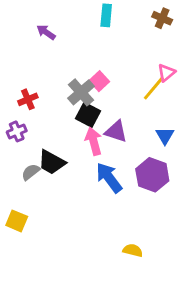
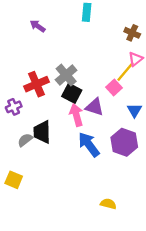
brown cross: (162, 18) -> (132, 33), moved
pink square: (99, 81) -> (114, 88), moved
red cross: (28, 99) -> (36, 84), moved, size x1.5
black trapezoid: (52, 162) -> (42, 132), turned 60

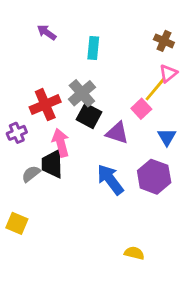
cyan rectangle: (87, 12) -> (93, 48), moved
pink arrow: (76, 115) -> (61, 143), moved

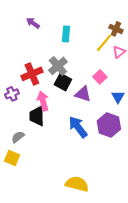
yellow line: (155, 89) -> (104, 43), moved
gray semicircle: (31, 174) -> (18, 137), moved
yellow semicircle: (134, 253) -> (77, 184), moved, size x1.6

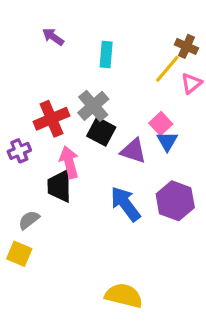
blue triangle: (118, 97) -> (167, 141), moved

